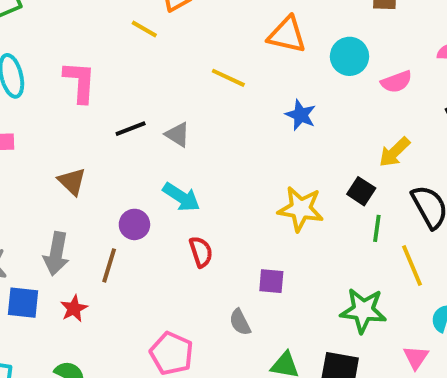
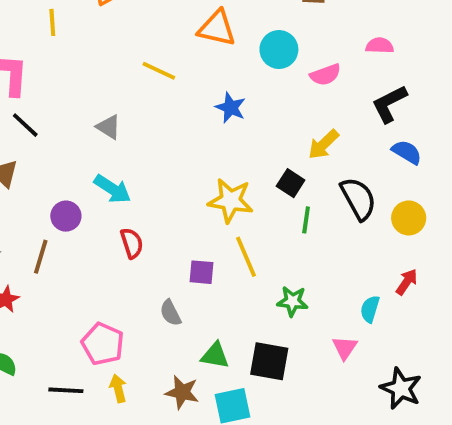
yellow line: (144, 29) -> (52, 22), moved, turned 56
black line: (131, 129) -> (25, 125), moved, turned 64
yellow line: (412, 265) -> (246, 257), moved
green star: (363, 310) -> (292, 301), size x0.7

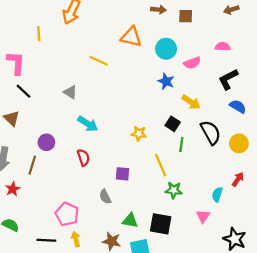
blue star: (231, 108) -> (166, 81), moved
yellow arrow: (323, 144) -> (191, 102), turned -102
cyan arrow: (112, 189) -> (88, 124), moved
yellow star: (231, 201) -> (139, 134), size x0.6
yellow line: (246, 257) -> (161, 165), moved

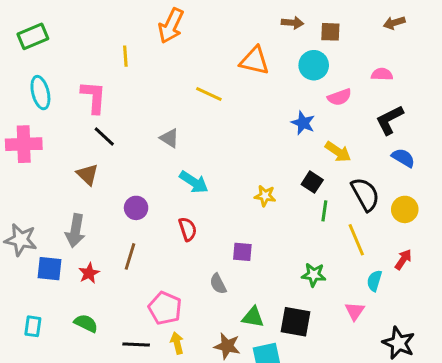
cyan circle: (166, 49) -> (314, 65), moved
brown line: (32, 165) -> (130, 256), moved
yellow line: (161, 165) -> (356, 240), moved

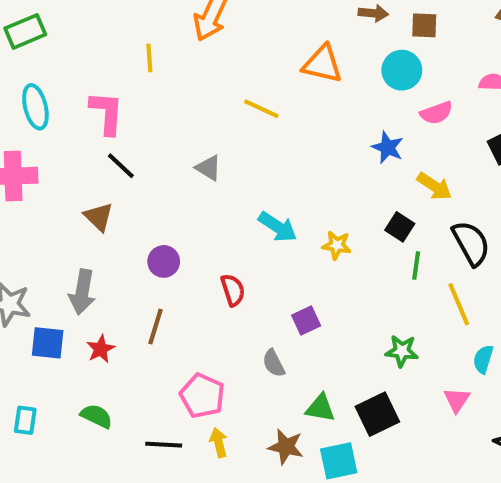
cyan arrow: (194, 182) -> (278, 227), moved
purple square: (242, 252) -> (306, 320), turned -30
black square: (295, 322) -> (377, 414), turned -36

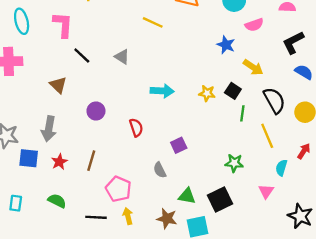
black line: (121, 166) -> (82, 55), moved
cyan arrow: (278, 227) -> (162, 91), turned -30
yellow star: (337, 245) -> (207, 93), moved
brown line: (156, 327) -> (91, 161), moved

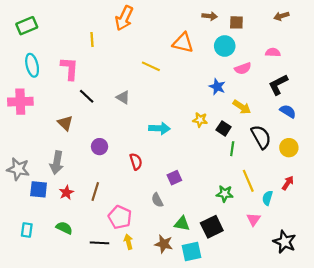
yellow star: (207, 93) -> (200, 120), moved
yellow line: (267, 136) -> (248, 181), moved

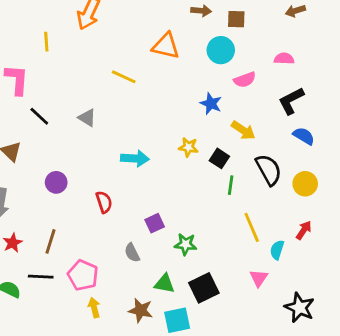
green star: (225, 194) -> (186, 244), moved
black line: (100, 243) -> (41, 277), moved

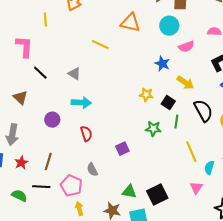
cyan arrow: (135, 158) -> (81, 103), moved
green star: (186, 244) -> (153, 129), moved
gray semicircle: (132, 253) -> (92, 170), moved

